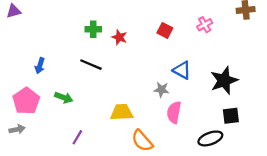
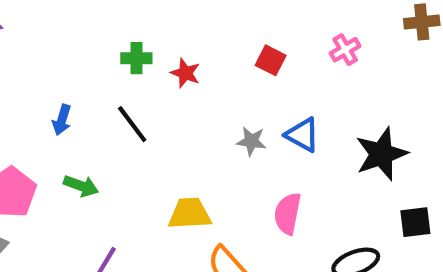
black line: (91, 65) -> (132, 124), turned 30
blue arrow: (40, 66) -> (62, 120), moved
gray star: (161, 90) -> (251, 141), moved
black square: (231, 116) -> (415, 222), moved

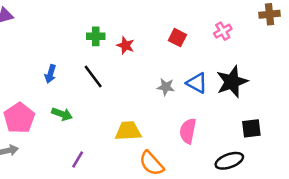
black star: (381, 154) -> (232, 82), moved
black square: (415, 222) -> (251, 128), moved

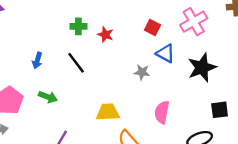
pink cross: (223, 31) -> (194, 22), size x1.6
blue triangle: (197, 83) -> (165, 53), moved

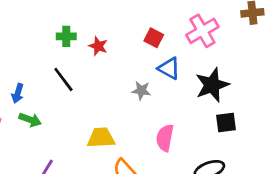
blue arrow: (37, 60) -> (18, 93), moved
black square: (220, 110) -> (226, 123), moved

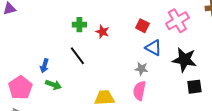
black star: (212, 85) -> (184, 60), turned 30
gray star: (141, 91) -> (141, 69), moved
pink semicircle: (165, 138) -> (139, 91), moved

